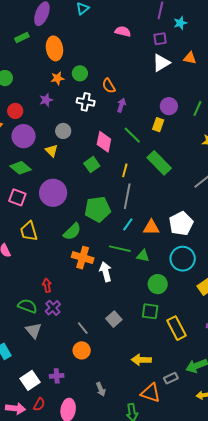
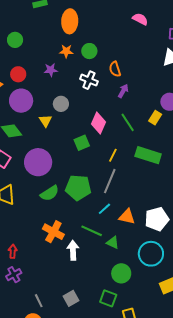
green rectangle: (159, 163) -> (148, 155), turned -40
green semicircle: (72, 232) -> (50, 193), moved

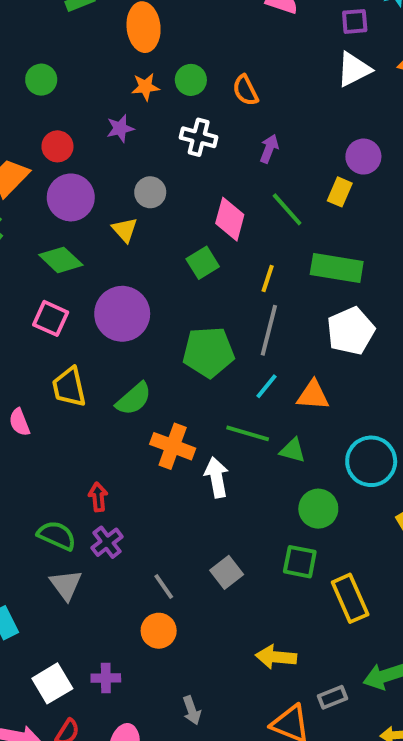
orange semicircle: (115, 69) -> (245, 90), moved
green semicircle: (50, 193) -> (134, 399), moved
white pentagon: (157, 219) -> (351, 331), moved

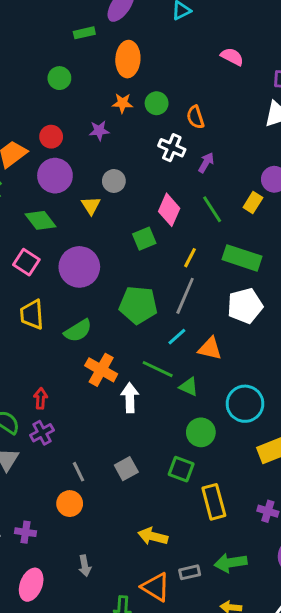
green circle: (41, 80) -> (59, 78), moved
white cross: (199, 137) -> (172, 148), moved

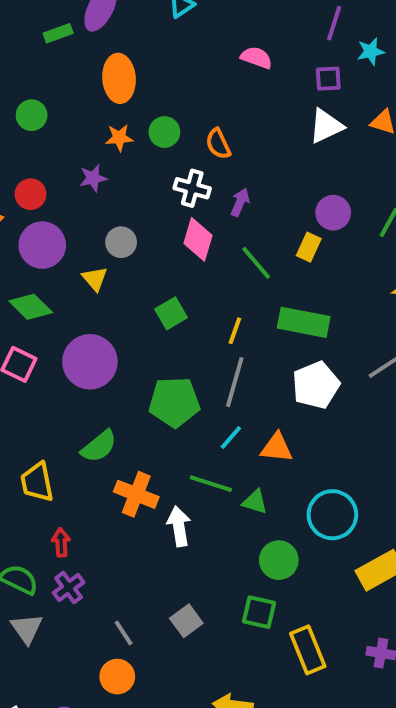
green rectangle: (84, 33) -> (58, 33), moved
pink diamond: (169, 210) -> (198, 239), moved
yellow trapezoid: (32, 315) -> (37, 482), moved

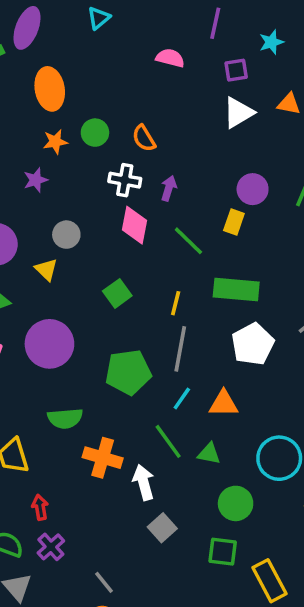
purple line: (334, 23) -> (215, 23), moved
green semicircle: (99, 446) -> (65, 418), turned 40
green line: (211, 484) -> (168, 441), turned 42
gray square: (186, 621) -> (162, 528), moved

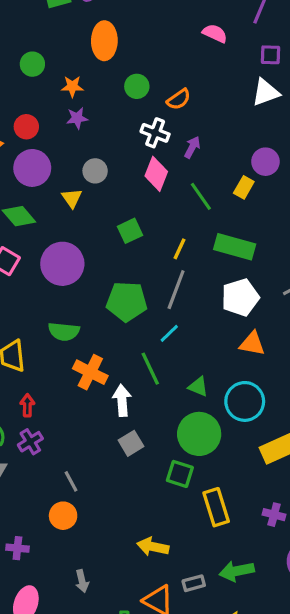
orange semicircle: (144, 138) -> (179, 99), turned -105
orange star: (55, 142) -> (72, 86), moved
orange triangle: (223, 403) -> (252, 344), moved
green triangle: (209, 454) -> (198, 387), moved
green circle: (236, 503) -> (199, 434), size x1.4

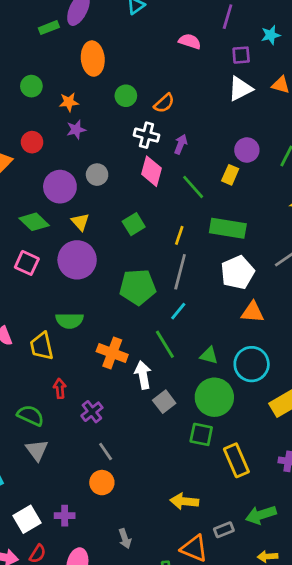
purple circle: (32, 168) -> (60, 187), moved
yellow triangle: (72, 198) -> (80, 222), moved
green semicircle: (64, 332) -> (70, 321), moved
purple cross: (30, 442) -> (92, 412), moved
gray square: (131, 443) -> (164, 402), moved

